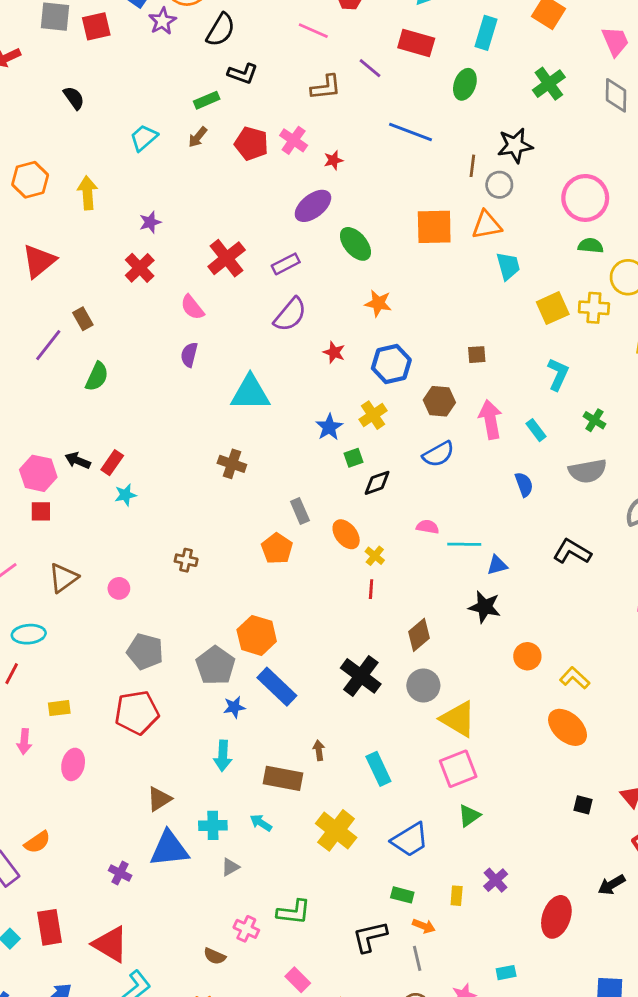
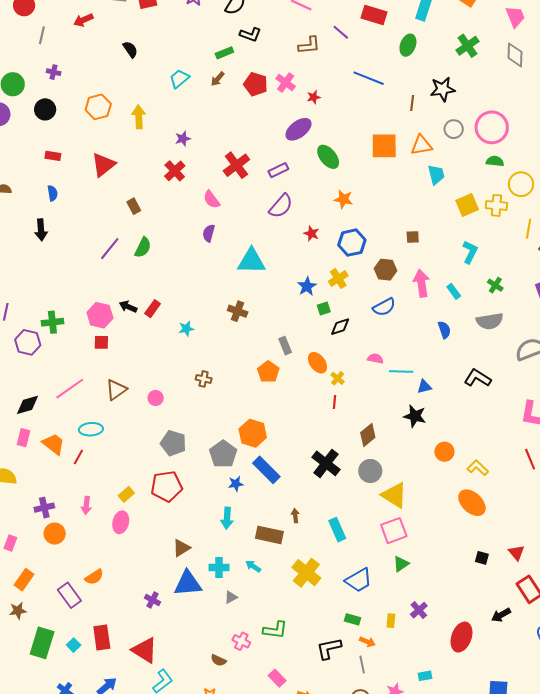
gray circle: (499, 185) -> (454, 129), moved
purple line: (48, 345) -> (110, 249), moved
cyan star: (125, 495) -> (186, 329), moved
yellow rectangle: (59, 708) -> (126, 494), moved, turned -35

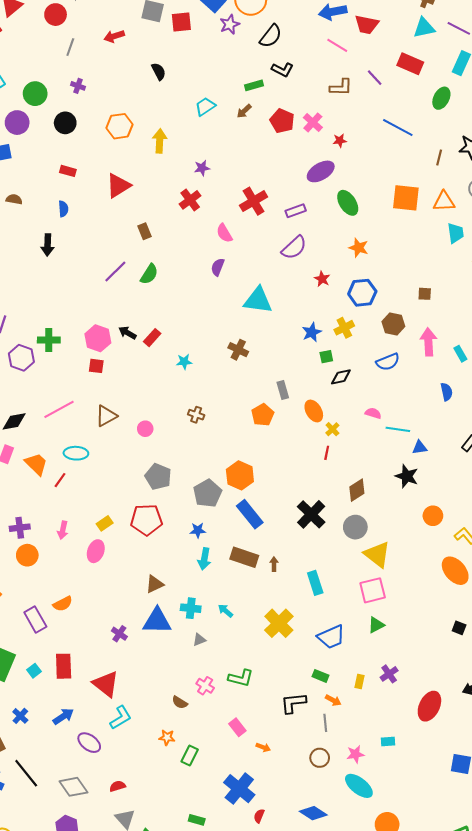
blue star: (236, 484) -> (198, 530), moved
brown rectangle: (269, 535) -> (244, 557), moved

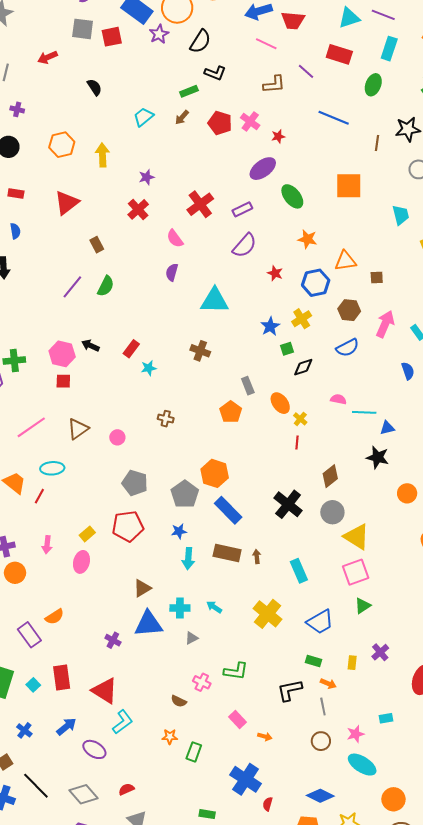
orange triangle: (444, 201) -> (345, 261), moved
red rectangle: (152, 338) -> (131, 349), moved
pink arrow: (428, 342) -> (385, 324), turned 32

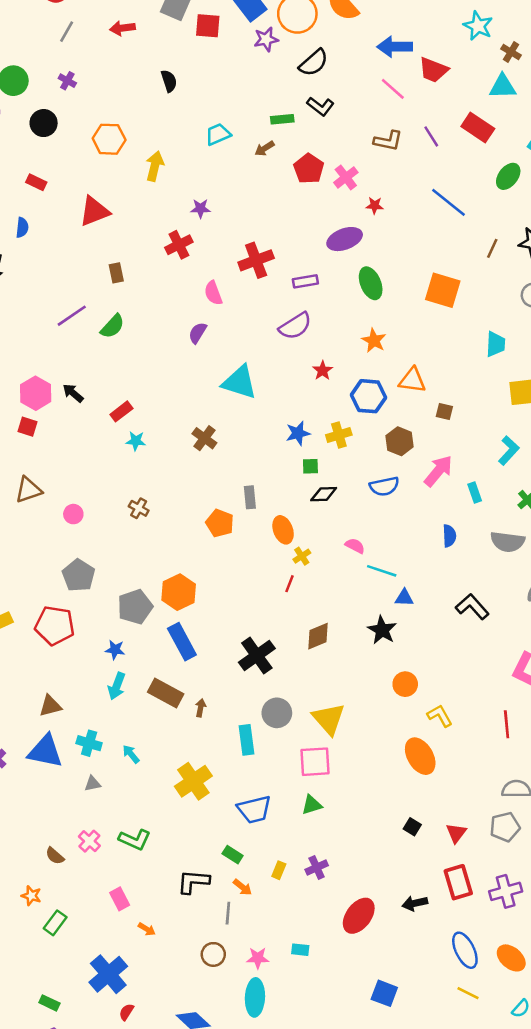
orange pentagon: (231, 412) -> (220, 523), turned -30
gray circle: (332, 512) -> (277, 713), moved
cyan ellipse: (362, 765) -> (255, 997), turned 44

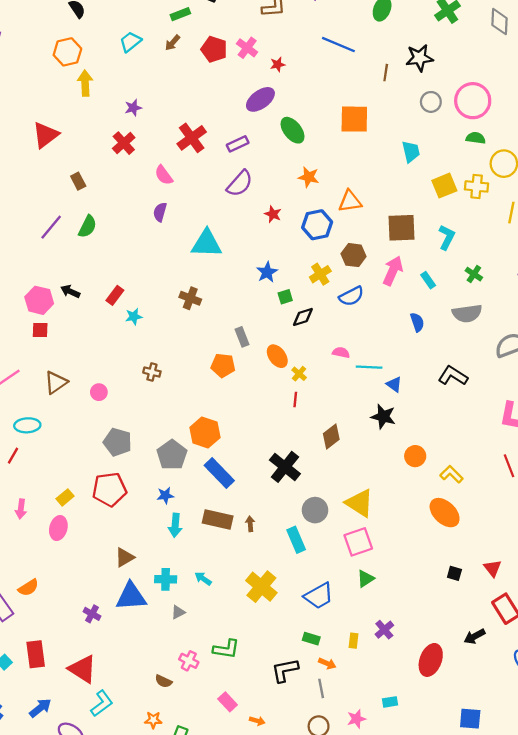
orange hexagon: (109, 139) -> (67, 52), moved
brown square: (444, 411) -> (401, 228), moved, size x2.0
yellow cross: (339, 435) -> (320, 274), moved
blue triangle: (404, 598) -> (394, 384), turned 49

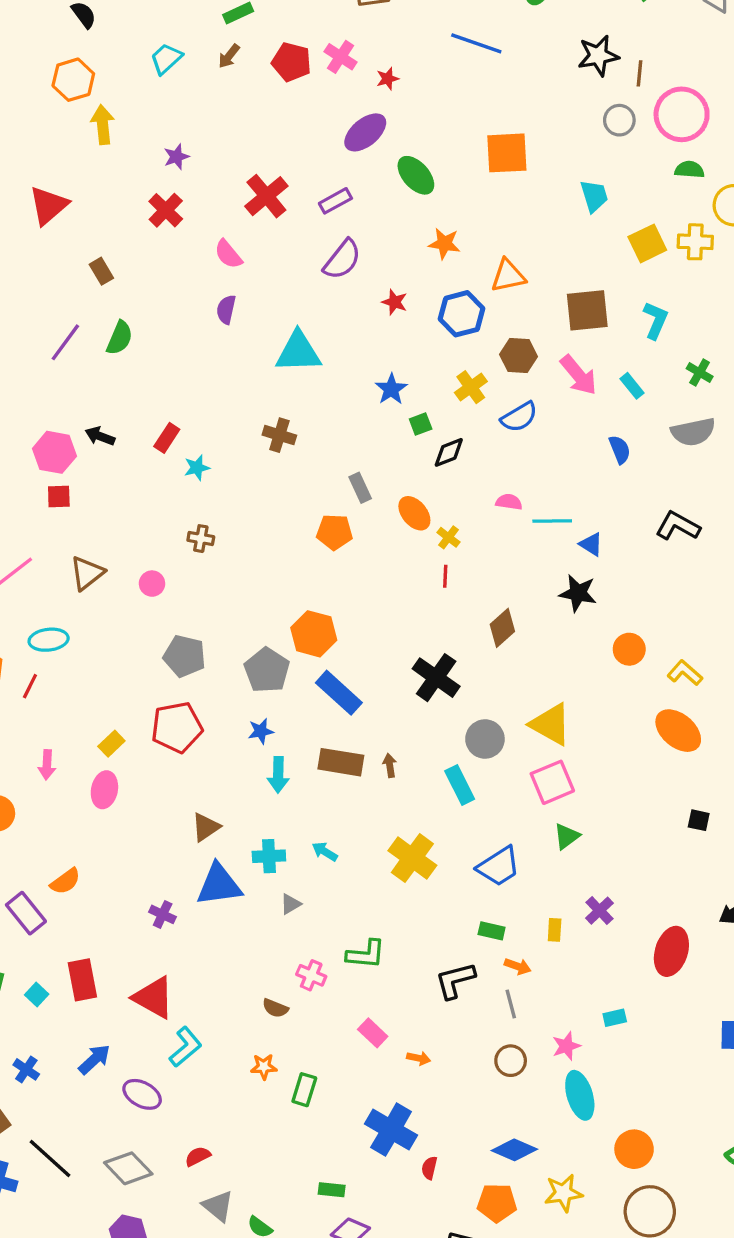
brown line: (386, 73) -> (640, 73), moved
pink arrow: (393, 271) -> (579, 375), turned 120
brown cross: (152, 372) -> (201, 539), moved

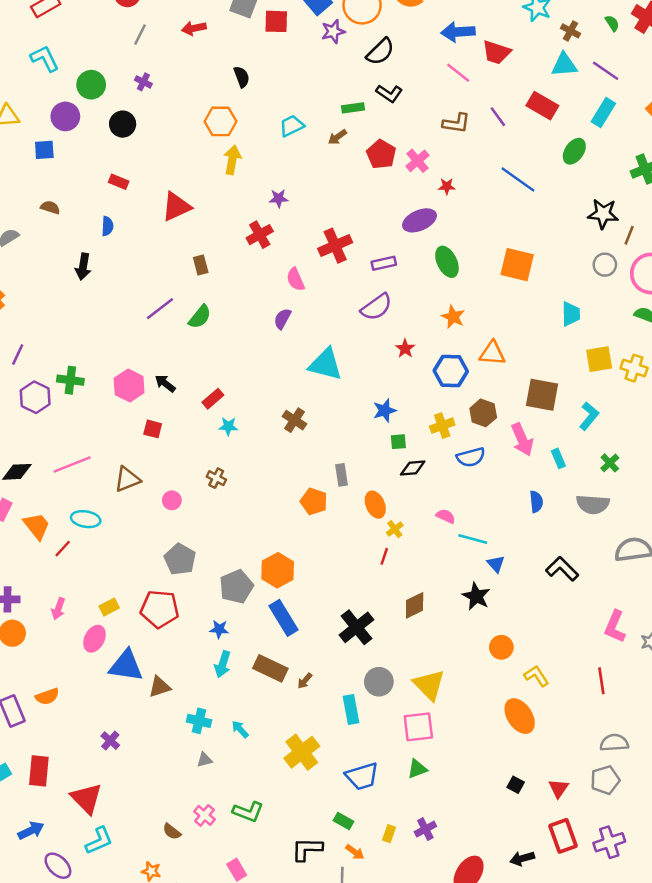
red square: (59, 496) -> (153, 429), moved
brown arrow: (390, 765) -> (305, 681), turned -147
blue triangle: (219, 885) -> (126, 666), moved

